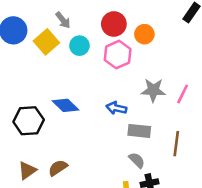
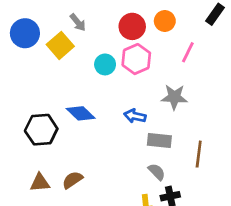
orange circle: (144, 34) -> (165, 21), moved
cyan circle: (79, 46) -> (105, 64), moved
pink line: (183, 94) -> (188, 52), moved
brown triangle: (27, 170) -> (40, 183), turned 30

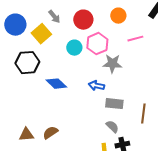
red circle: (132, 26) -> (83, 20), moved
pink line: (188, 52) -> (135, 39), turned 49
gray star: (174, 97) -> (112, 64), moved
black hexagon: (41, 130) -> (27, 63), moved

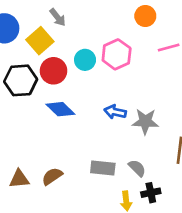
red circle: (83, 20) -> (54, 71), moved
gray star: (112, 64) -> (145, 121), moved
gray rectangle: (114, 104) -> (103, 168), moved

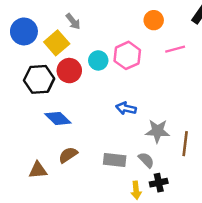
blue diamond: (60, 109) -> (58, 118), moved
gray star: (145, 121) -> (157, 131), moved
brown semicircle: (52, 176) -> (68, 155), moved

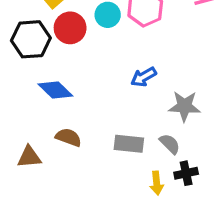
blue arrow: (126, 108) -> (144, 77), turned -42
brown semicircle: (68, 155) -> (68, 137), turned 54

